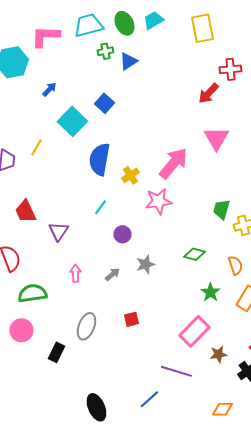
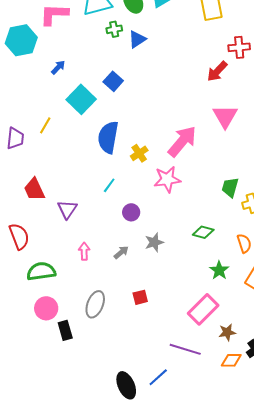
pink circle: (21, 330) -> (46, 308), moved
black rectangle: (56, 352) -> (65, 330), turned -42
black ellipse: (96, 407) -> (126, 385), moved
orange diamond: (222, 409) -> (231, 360), moved

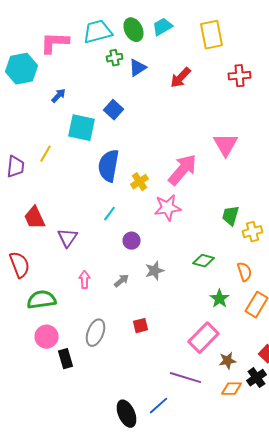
red arrow: (217, 71) -> (180, 78), moved
cyan square: (81, 99) -> (82, 128), turned -32

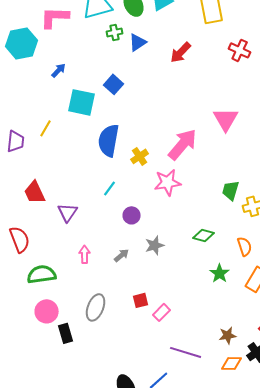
red cross: (240, 76) -> (240, 50), turned 30
pink rectangle: (204, 338) -> (162, 312), moved, size x0.6

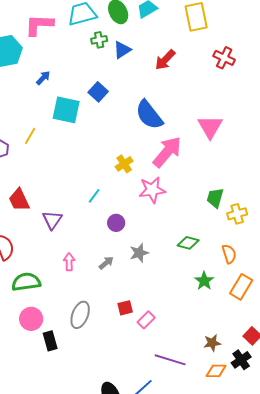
blue semicircle: (109, 140) -> (149, 115), moved, turned -48

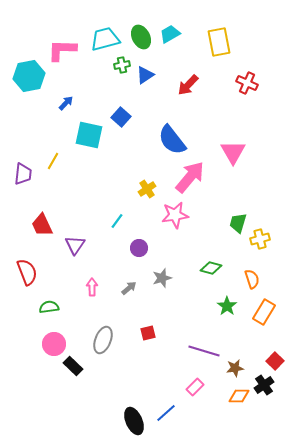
green semicircle: (26, 282) -> (49, 307), size x0.7
pink rectangle: (146, 320) -> (195, 387), moved
black rectangle: (50, 341) -> (73, 366), turned -30
purple line: (170, 360) -> (204, 351), moved

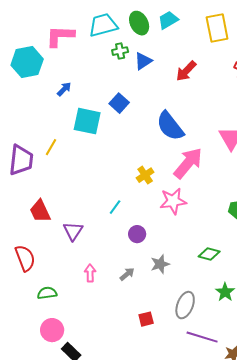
purple trapezoid: (23, 174) -> (21, 160), size x1.4
gray ellipse: (103, 340) -> (185, 305), moved

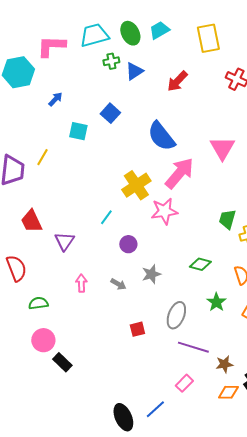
cyan square: (87, 121) -> (78, 131), size x0.7
yellow cross: (145, 175) -> (136, 185), size x1.6
gray arrow: (127, 274) -> (118, 284), turned 70

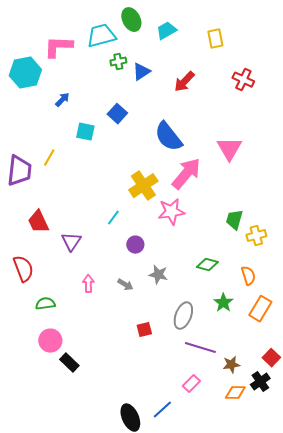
green ellipse: (130, 33) -> (131, 20), moved
yellow rectangle: (208, 38) -> (215, 39), size x0.7
gray star: (151, 274) -> (158, 275), turned 30

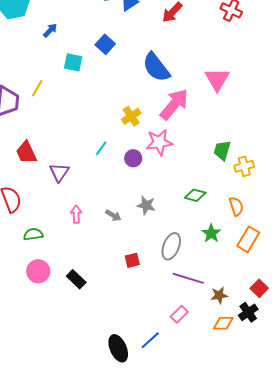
yellow cross: (143, 186) -> (131, 116), size x0.7
purple circle: (135, 245) -> (133, 158), moved
black rectangle: (69, 363) -> (76, 279), moved

